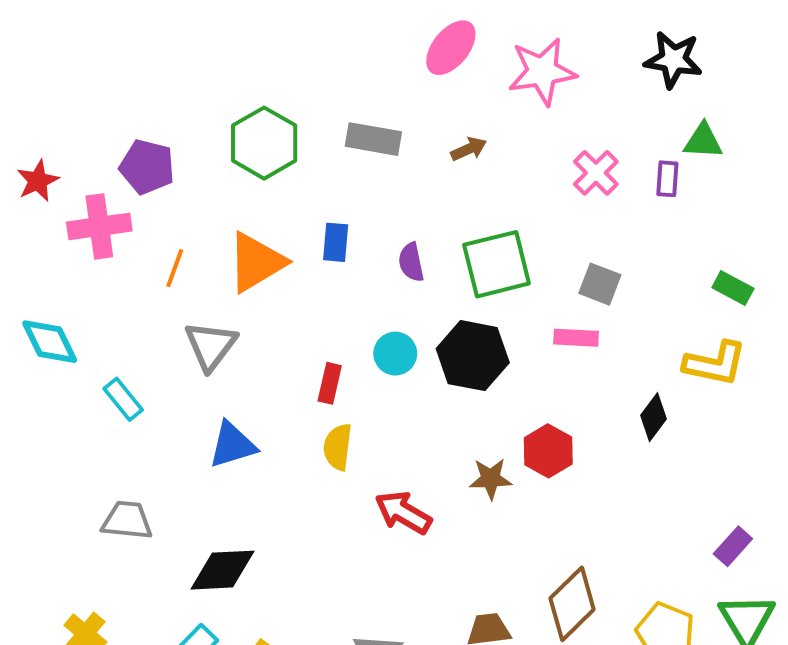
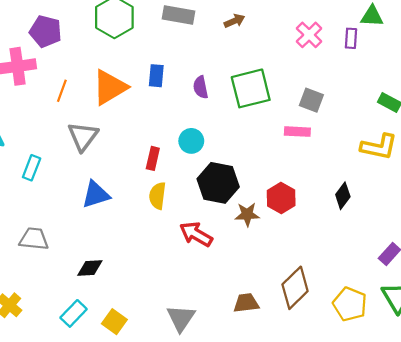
black hexagon: (473, 356) -> (218, 183), moved
cyan rectangle: (123, 399) -> (32, 168), turned 60
black diamond: (653, 417) -> (343, 196), moved
black diamond: (222, 570) -> (90, 268), size x0.7

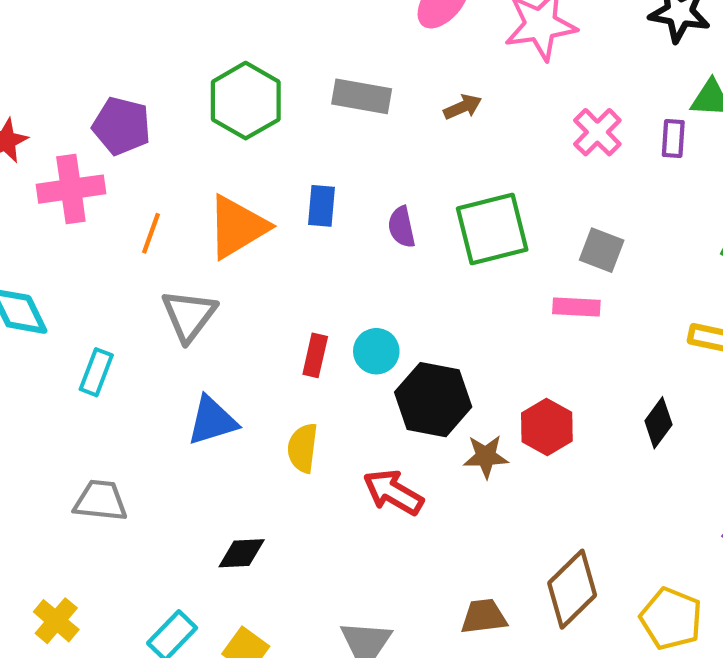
cyan circle: (191, 141) -> (376, 351), moved
yellow semicircle: (157, 196) -> (303, 448), moved
black diamond: (90, 268) -> (242, 553), moved

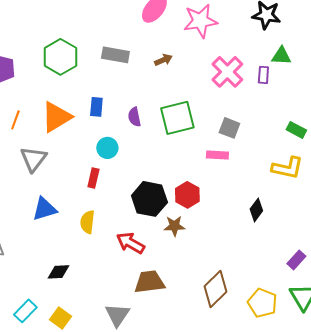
pink cross: (597, 132) -> (227, 72), size x1.4
cyan circle: (376, 351) -> (107, 148), moved
red hexagon: (547, 427) -> (187, 195), moved
brown trapezoid: (484, 616) -> (149, 282), moved, size x1.4

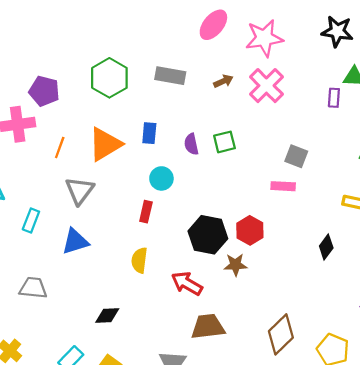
pink cross: (227, 72) -> (266, 86), moved
green square: (177, 118) -> (224, 142), moved, size x0.6
blue triangle: (44, 209) -> (75, 241), moved

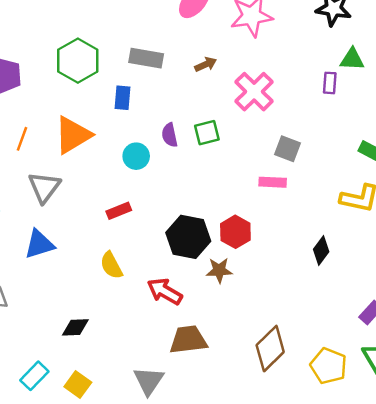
pink cross: (266, 86) -> (254, 92), moved
blue rectangle: (149, 133) -> (122, 98), moved
cyan circle: (161, 178) -> (136, 156), moved
red rectangle: (146, 212) -> (119, 211), turned 55
yellow semicircle: (139, 260) -> (111, 265), turned -35

